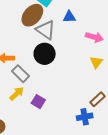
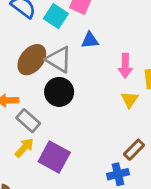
brown ellipse: (32, 15) -> (32, 60), moved
pink arrow: (94, 37) -> (125, 66), turned 78
purple square: (38, 102) -> (54, 157), size x1.6

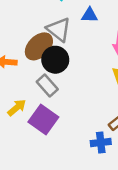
brown ellipse: (32, 60) -> (39, 46), moved
gray rectangle: (28, 121) -> (47, 86), moved

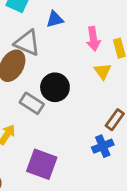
black circle: (55, 60) -> (55, 87), moved
purple square: (43, 119) -> (42, 164), moved

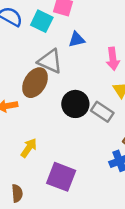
gray rectangle: (32, 103) -> (102, 112), moved

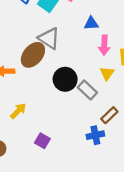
blue triangle: (77, 39) -> (91, 23), moved
purple square: (61, 177) -> (42, 141), size x0.6

